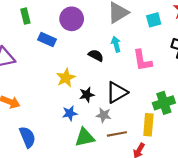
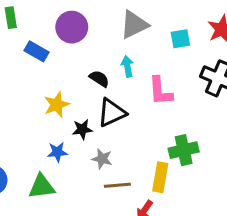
black triangle: (117, 92) -> (112, 113), moved
green triangle: (85, 137) -> (42, 186), moved

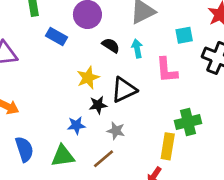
cyan square: (180, 39) -> (184, 35), moved
black semicircle: (99, 79) -> (111, 45), moved
yellow star: (57, 105) -> (88, 78), moved
brown line: (117, 185) -> (104, 159), moved, turned -35

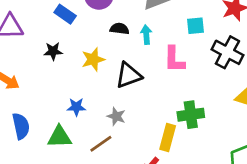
black semicircle: (111, 45) -> (120, 29), turned -30
black star: (98, 105) -> (53, 51), moved

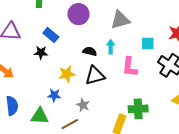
blue rectangle: (65, 14) -> (51, 35), moved
black semicircle: (120, 29) -> (90, 51), moved
yellow star: (93, 59) -> (67, 74), moved

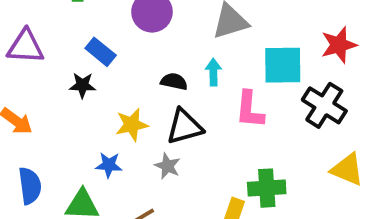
cyan square: (148, 44) -> (283, 65), size x1.6
gray star: (83, 105) -> (167, 166), moved

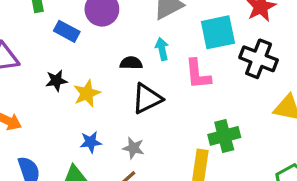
blue rectangle: (101, 52) -> (67, 31), moved
yellow star: (132, 125) -> (87, 93), moved
gray star: (167, 166) -> (133, 148), moved

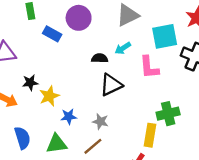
cyan arrow: (162, 49) -> (123, 48), turned -112
black star: (56, 81) -> (30, 83), moved
yellow star: (87, 93) -> (49, 96), moved

